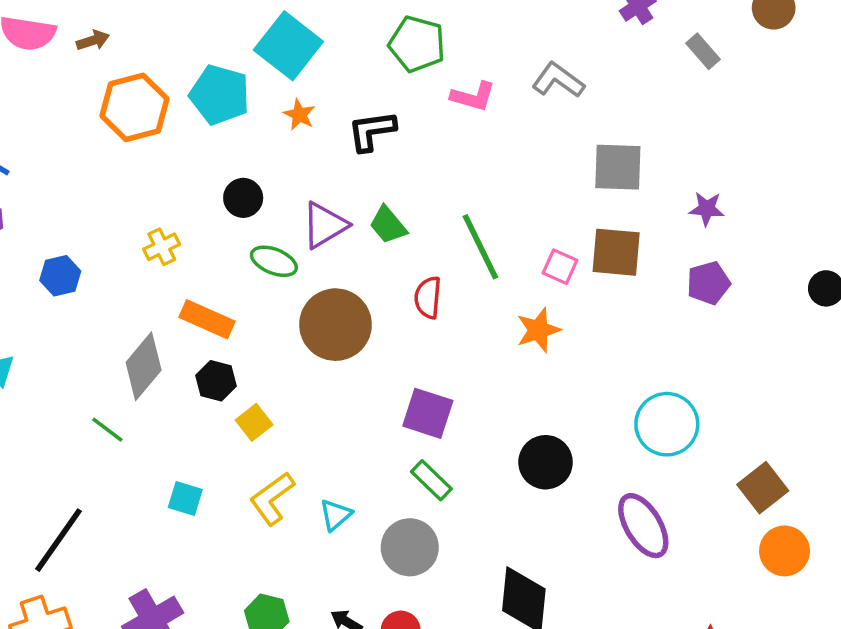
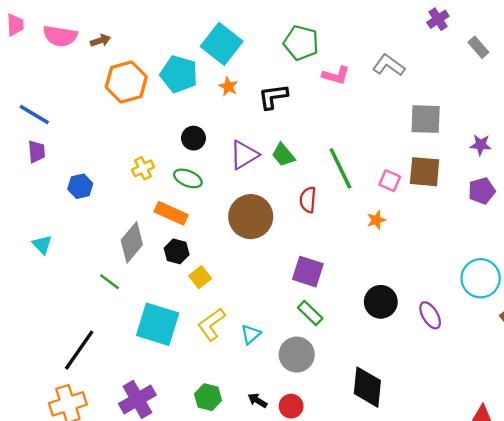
green ellipse: (274, 261) -> (188, 178), moved
orange star: (538, 330) -> (376, 220), size x0.7
cyan circle: (667, 424) -> (481, 278), moved
cyan square: (185, 498) -> (158, 324), size x2.0
purple ellipse: (643, 526) -> (430, 315), moved, size x0.7

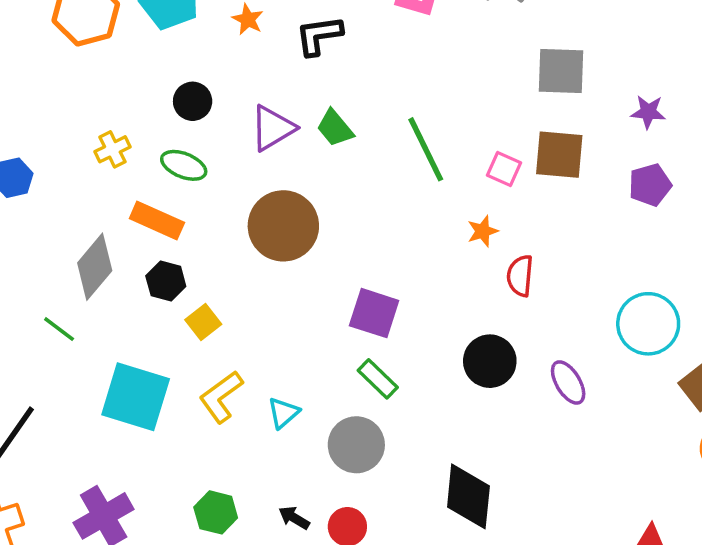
red semicircle: (308, 200) -> (520, 276), moved

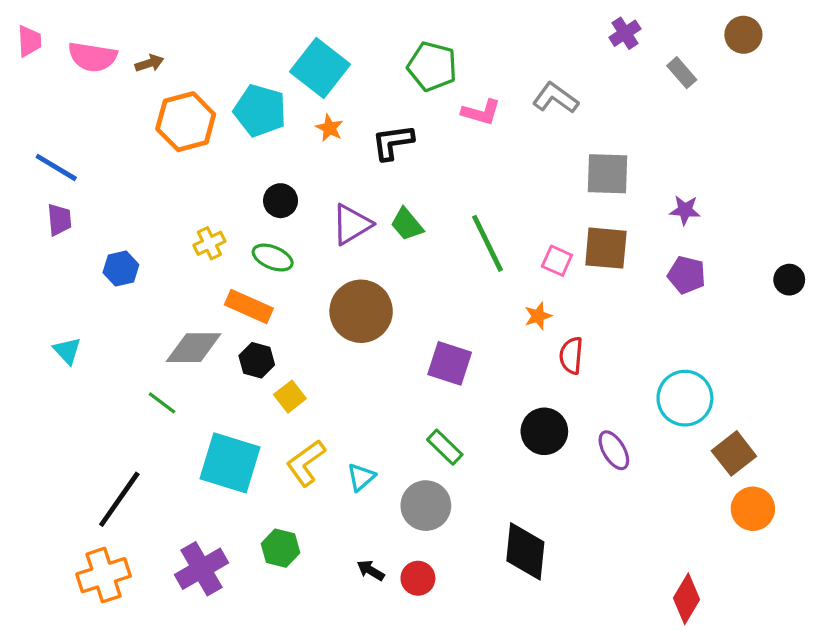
purple pentagon: (650, 185) -> (687, 275), turned 30
gray diamond: (95, 267) -> (194, 348), turned 50
purple square: (374, 313) -> (450, 363), moved
green hexagon: (216, 512) -> (281, 548), moved

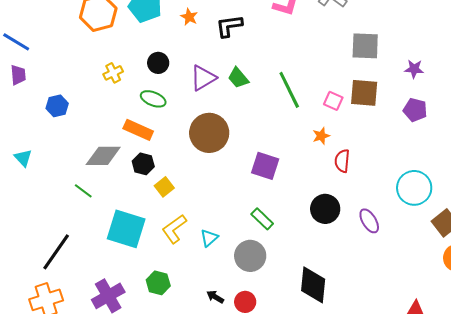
yellow cross: (209, 243) -> (113, 73), moved

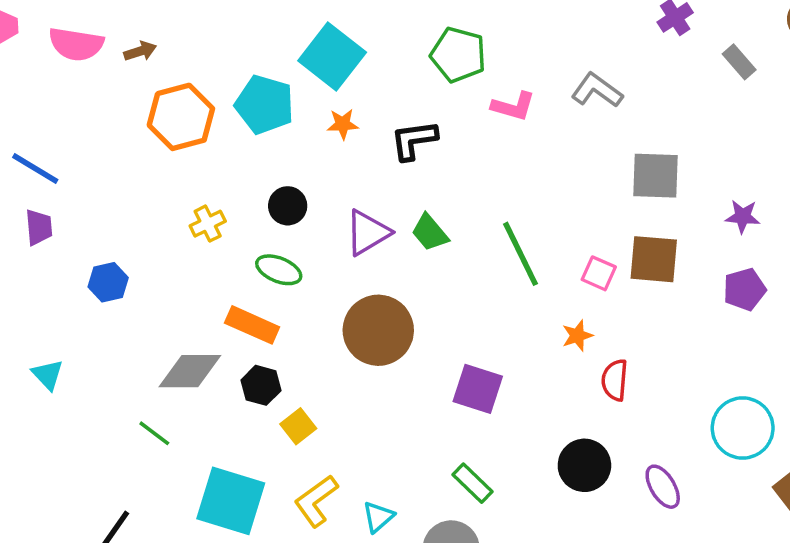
orange star: (189, 17) -> (343, 124), turned -30
purple pentagon: (415, 110) -> (744, 289), turned -30

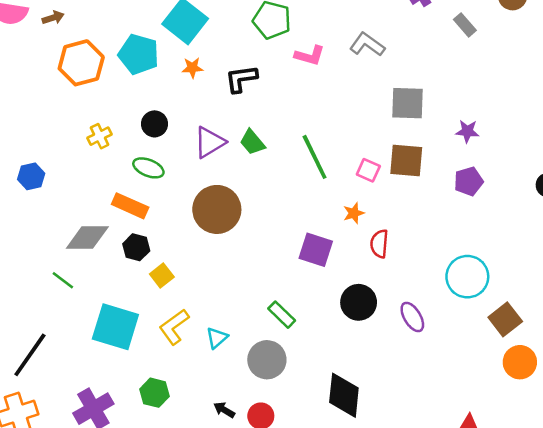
purple square: (478, 389) -> (316, 250), moved

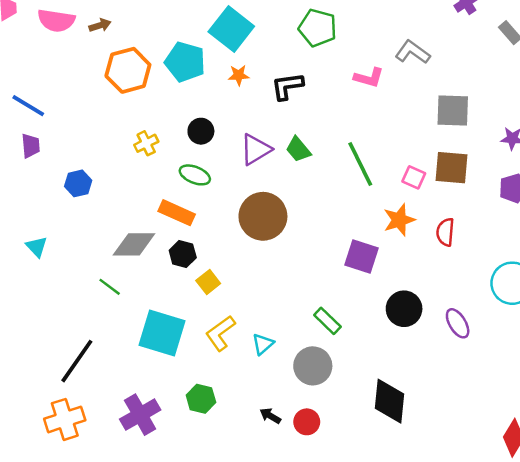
pink L-shape: (310, 55) -> (369, 78), moved
orange star: (354, 213) -> (399, 220), size x1.5
red semicircle: (379, 244) -> (445, 232), moved

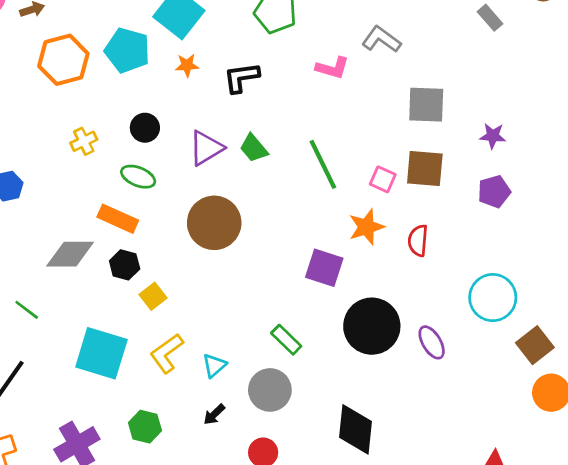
green line: (110, 287) -> (27, 310), moved
black circle: (404, 309) -> (372, 326), size x1.4
black arrow: (270, 416) -> (214, 414), moved, turned -75

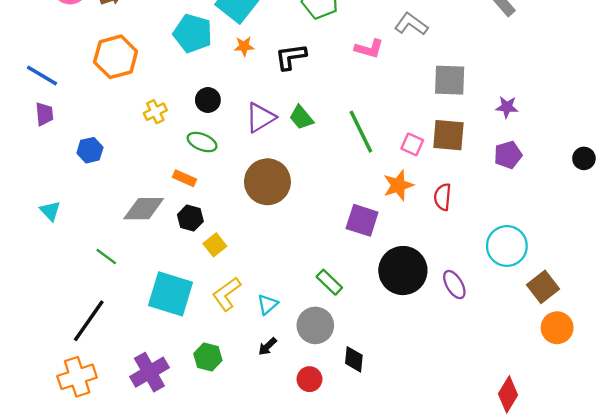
orange hexagon: (63, 60) -> (116, 57), moved
orange rectangle: (118, 219) -> (185, 178), size x0.7
black diamond: (356, 429) -> (354, 359), moved, size x0.6

